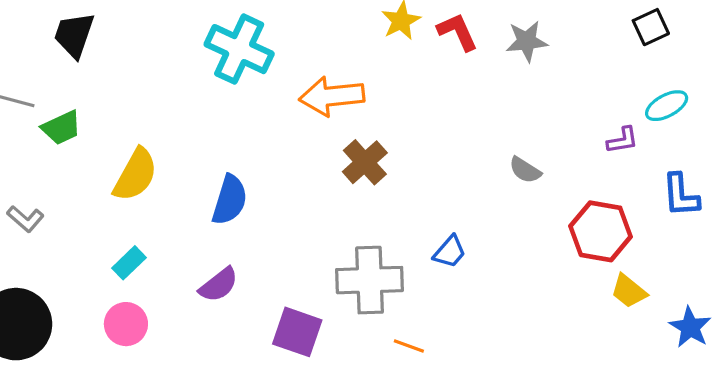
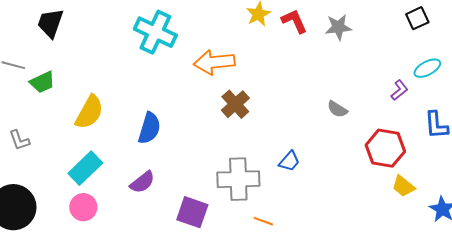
purple L-shape: (623, 140) -> (399, 90), turned -30
gray L-shape: (25, 219) -> (19, 140), turned 30
cyan rectangle: (129, 263) -> (85, 168), size x1.6

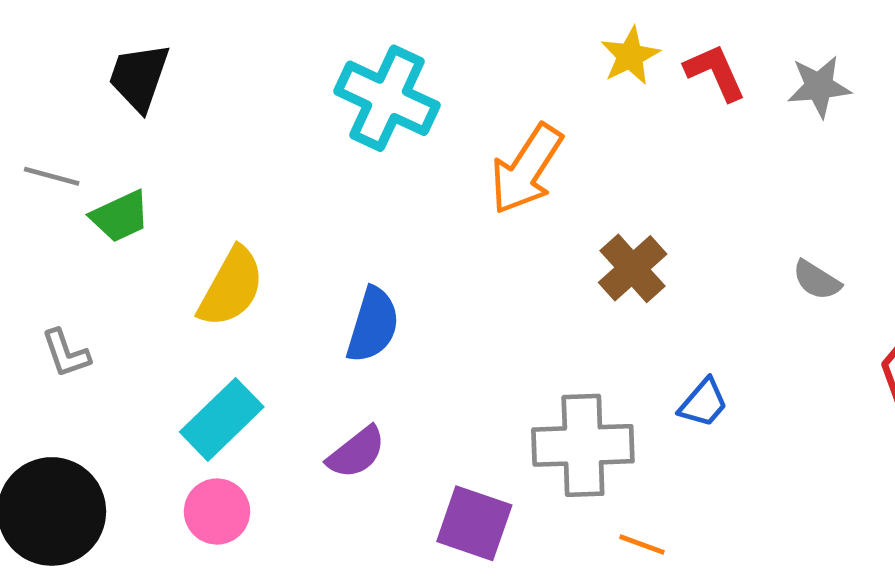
orange arrow: (214, 62) -> (526, 169), turned -51
brown cross: (235, 104) -> (633, 268), moved

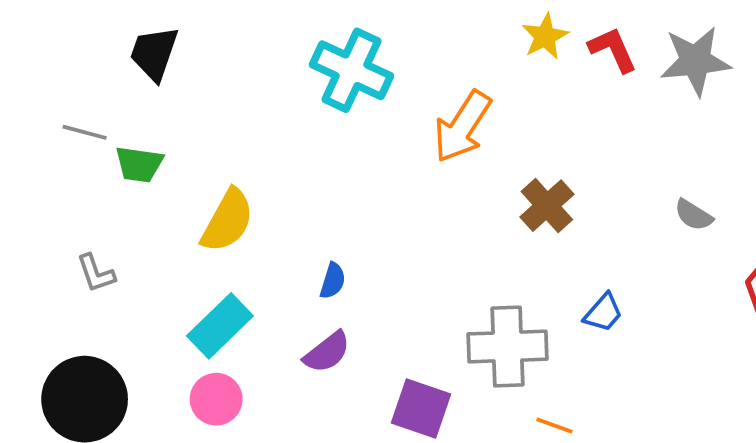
gray star: (819, 87) -> (695, 61), size x1.4
green trapezoid: (120, 216) -> (139, 164), turned 33
blue semicircle: (373, 325) -> (333, 281), moved, size x0.6

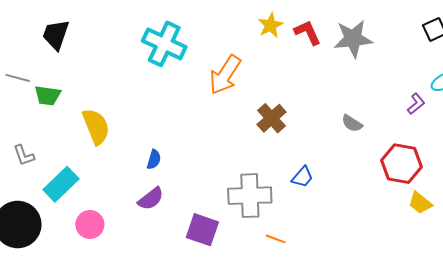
yellow semicircle: (227, 221) -> (96, 126), turned -51
cyan rectangle: (220, 326) -> (61, 184), moved

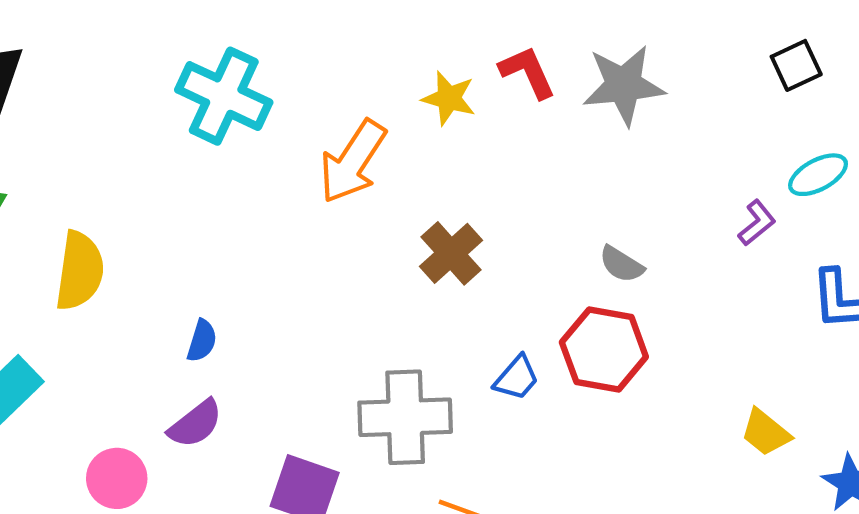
yellow star: (270, 25) -> (449, 98), moved, turned -30
yellow semicircle: (96, 126) -> (80, 271), turned 30
red hexagon: (402, 164) -> (604, 350), moved
pink circle: (90, 224) -> (117, 478), moved

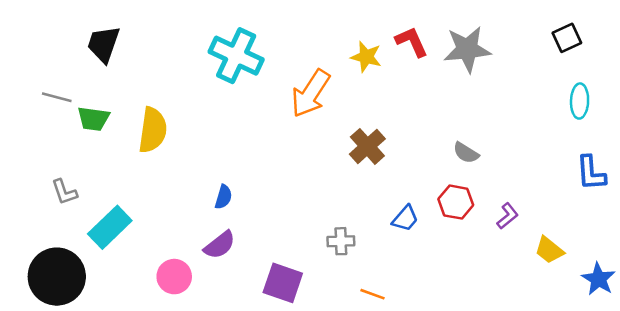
cyan ellipse: (818, 175) -> (580, 101), turned -60
purple L-shape: (757, 223) -> (508, 216), moved
yellow semicircle: (80, 271) -> (153, 130), moved
red hexagon: (604, 350) -> (456, 202), size x0.7
gray cross: (405, 417) -> (341, 241), size x0.5

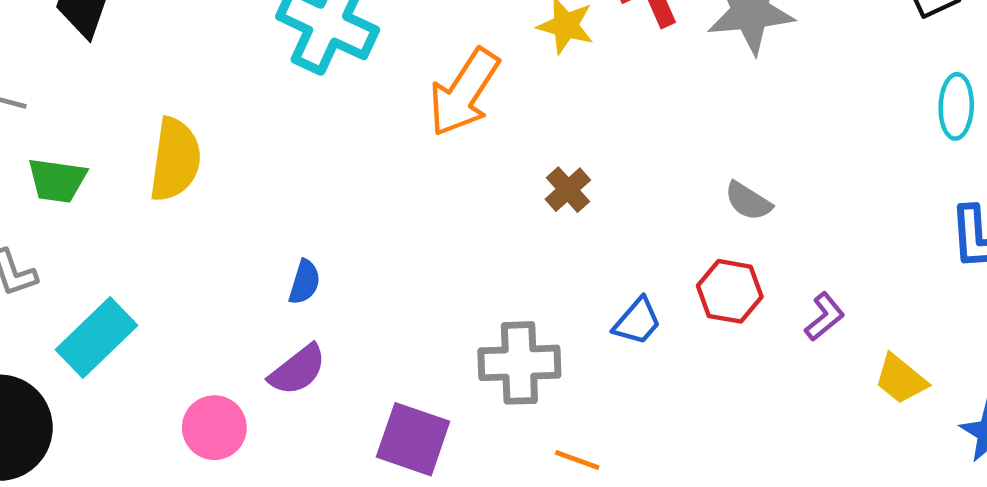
green trapezoid: (93, 119) -> (57, 180), moved
brown cross: (367, 146) -> (568, 190), size x0.7
gray cross: (341, 241) -> (519, 363), size x1.6

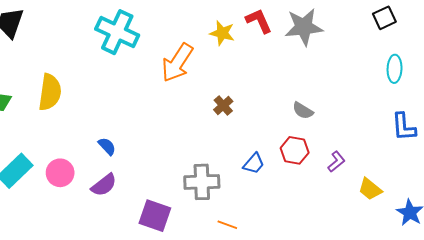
blue semicircle: (304, 282) -> (107, 146), turned -60
pink circle: (214, 428) -> (60, 173), moved

